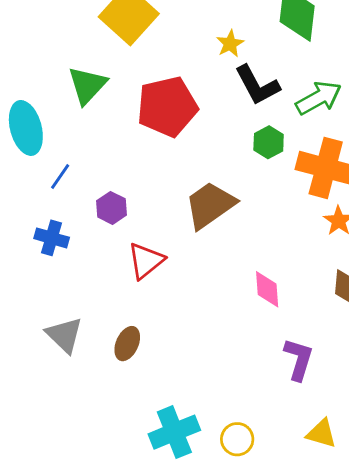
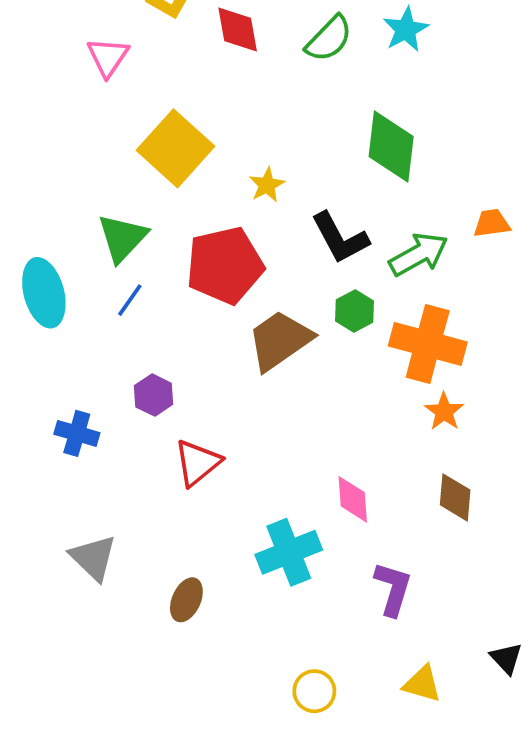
yellow star: (230, 44) -> (267, 185), moved
blue line: (60, 177) -> (130, 300), moved
brown trapezoid: (210, 205) -> (280, 340), moved
brown ellipse: (127, 344) -> (186, 600), moved
cyan cross: (174, 432) -> (289, 552), moved

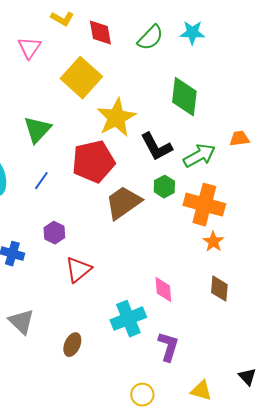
cyan star: (406, 30) -> (192, 33), turned 30
yellow square: (175, 148) -> (81, 78), moved
yellow star: (267, 185) -> (116, 118), size x2.0
green triangle: (122, 238) -> (37, 130), moved
purple L-shape: (393, 589) -> (168, 347), moved

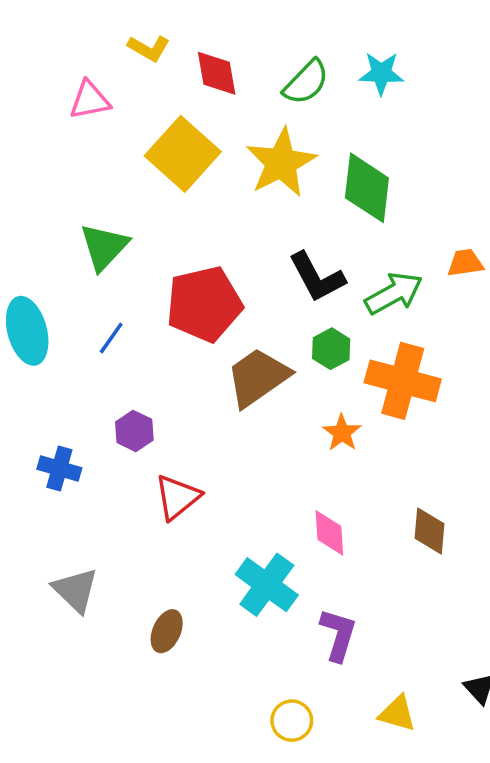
pink triangle: (29, 48) -> (90, 100), turned 45
yellow star: (116, 118) -> (281, 163), moved
orange star: (213, 242) -> (342, 433), moved
cyan cross: (128, 319) -> (267, 585), turned -32

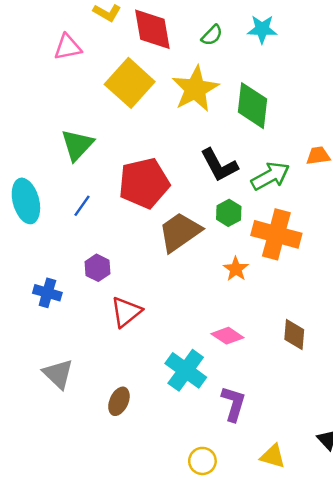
red diamond: (217, 73) -> (152, 29), size x1.4
green semicircle: (306, 82) -> (212, 35), size x0.7
pink diamond: (329, 533) -> (227, 336), turned -52

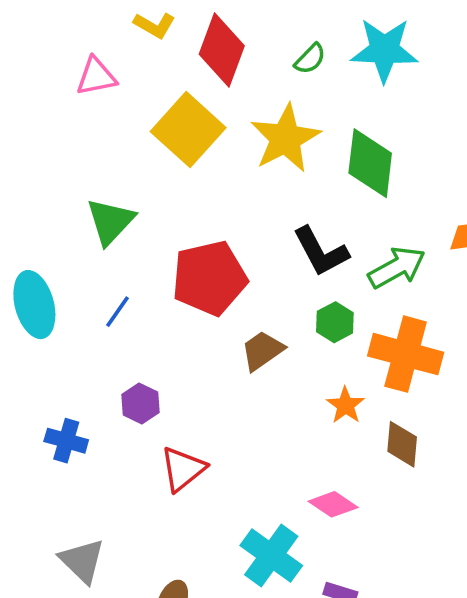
red diamond: (152, 29) -> (222, 50), turned 30
cyan star: (262, 29) -> (384, 50), size x1.5
brown trapezoid: (180, 232) -> (262, 350), size x0.7
brown diamond: (294, 335) -> (402, 444), moved

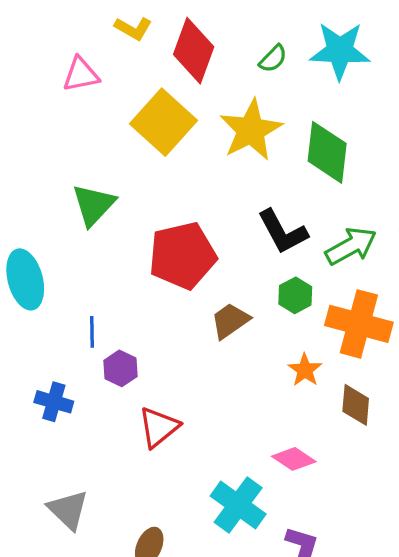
blue line: (117, 312) -> (92, 332), moved, turned -36

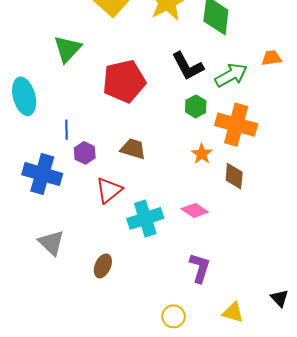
brown trapezoid: (230, 321) -> (133, 149), moved, turned 52
blue cross: (54, 402) -> (42, 174), size x1.6
cyan cross: (238, 505) -> (145, 218), moved, turned 36

